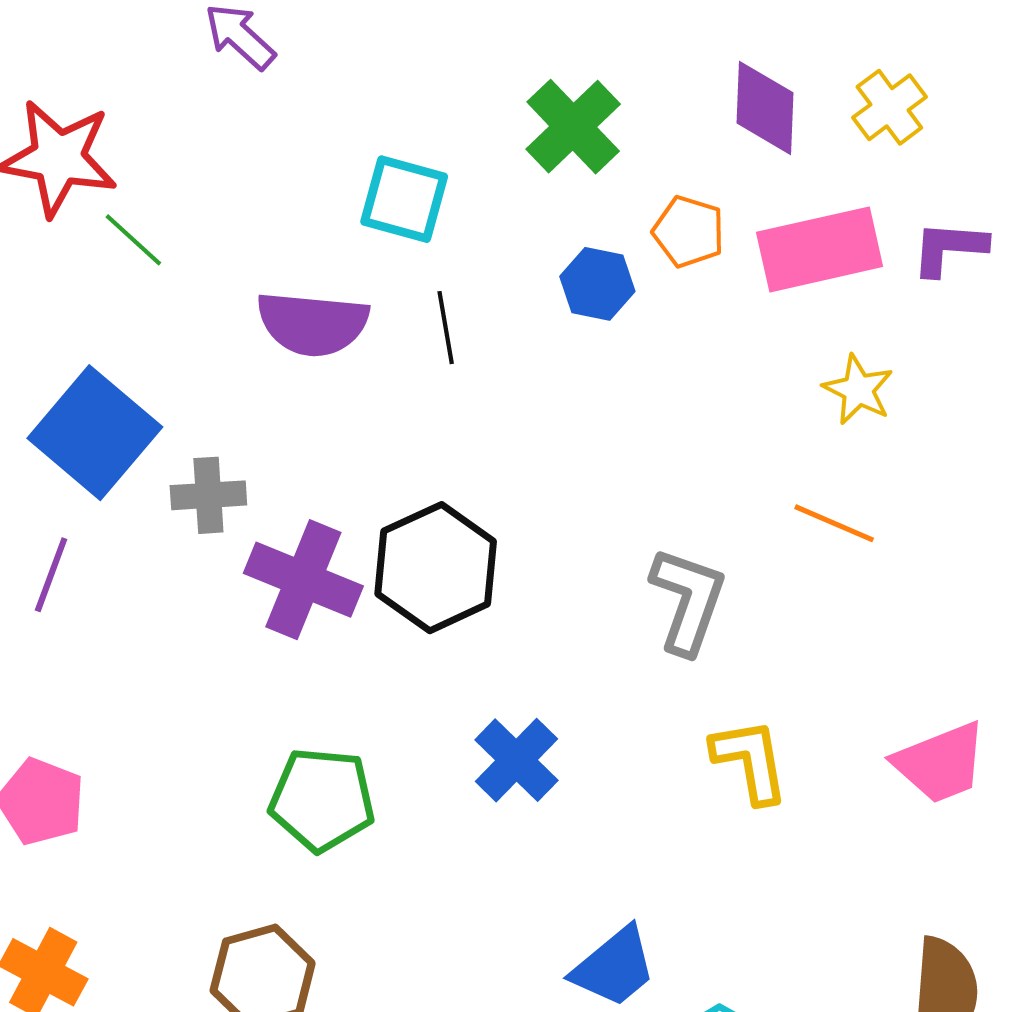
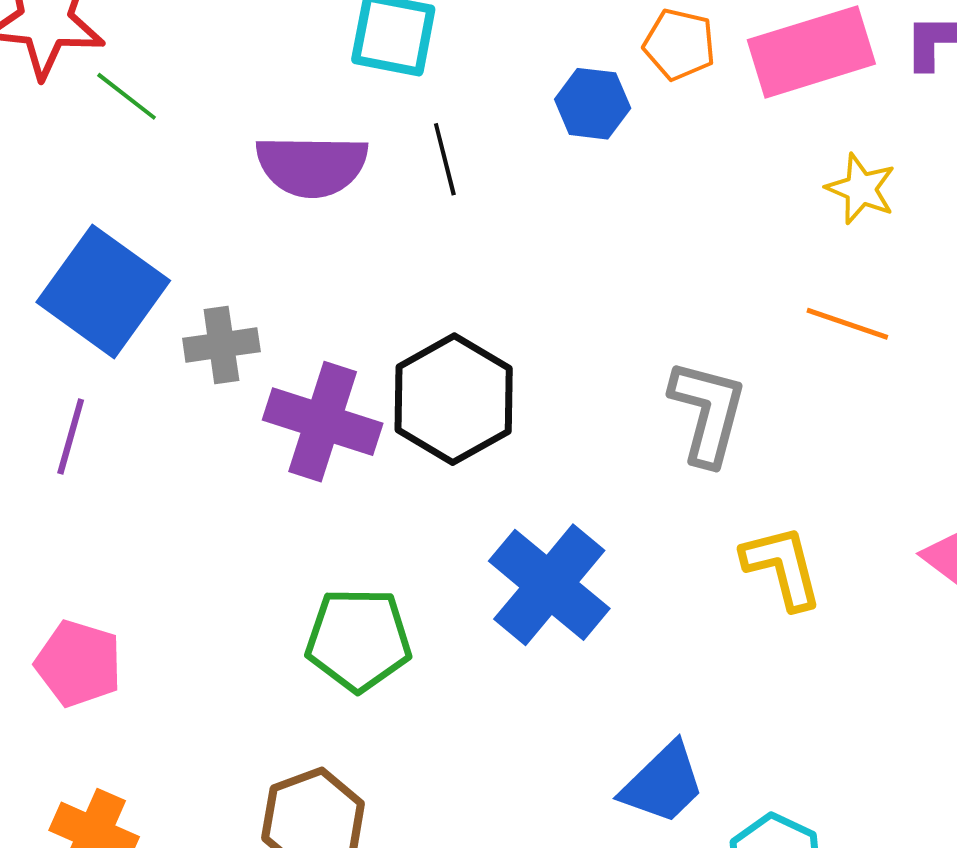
blue cross: (516, 760) -> (549, 585), size x1.4

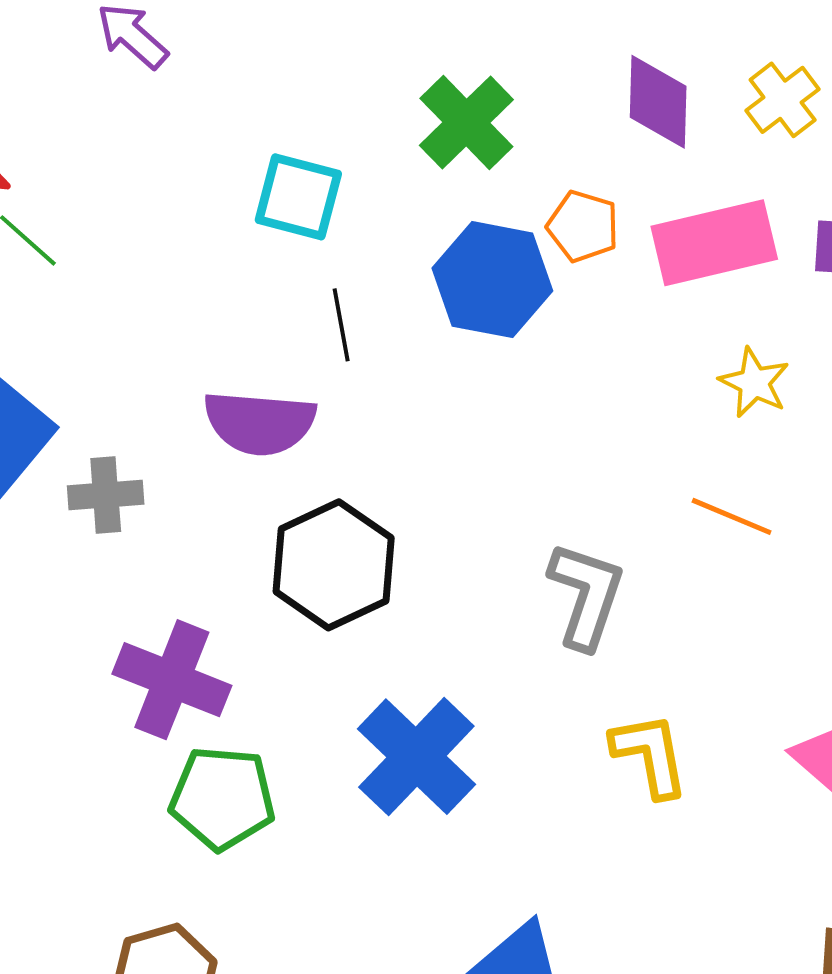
blue hexagon: (593, 104) -> (492, 280), size x1.6
purple semicircle: (312, 166) -> (260, 423), moved
purple cross: (323, 422) -> (172, 680), moved

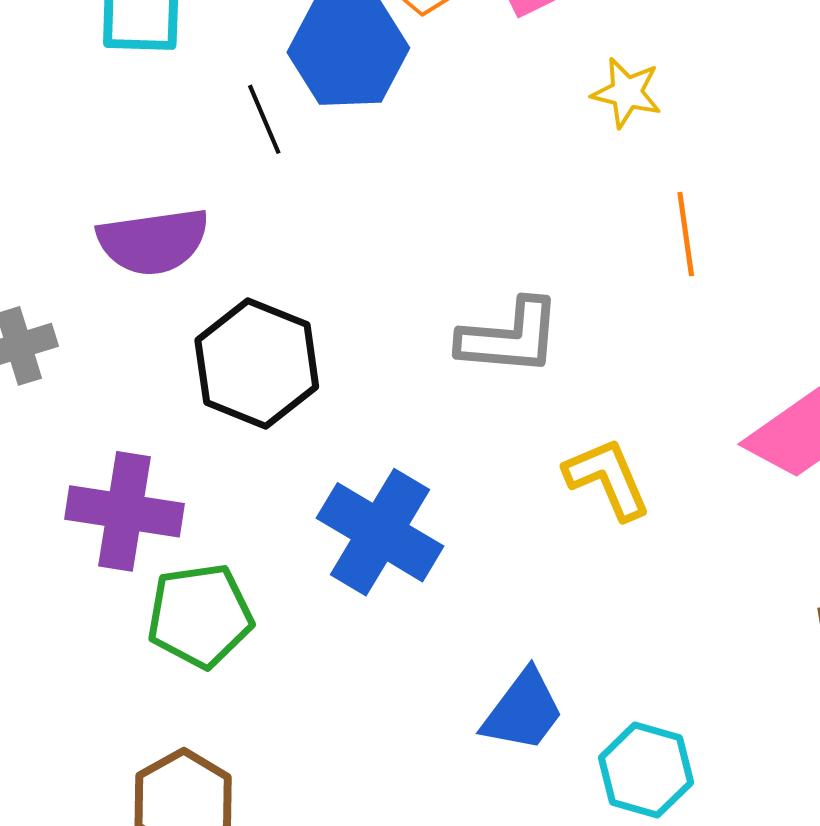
black line: (341, 325) -> (264, 119), moved
orange line: (732, 516) -> (686, 234), moved, turned 72
gray L-shape: (586, 595) -> (510, 337), turned 89

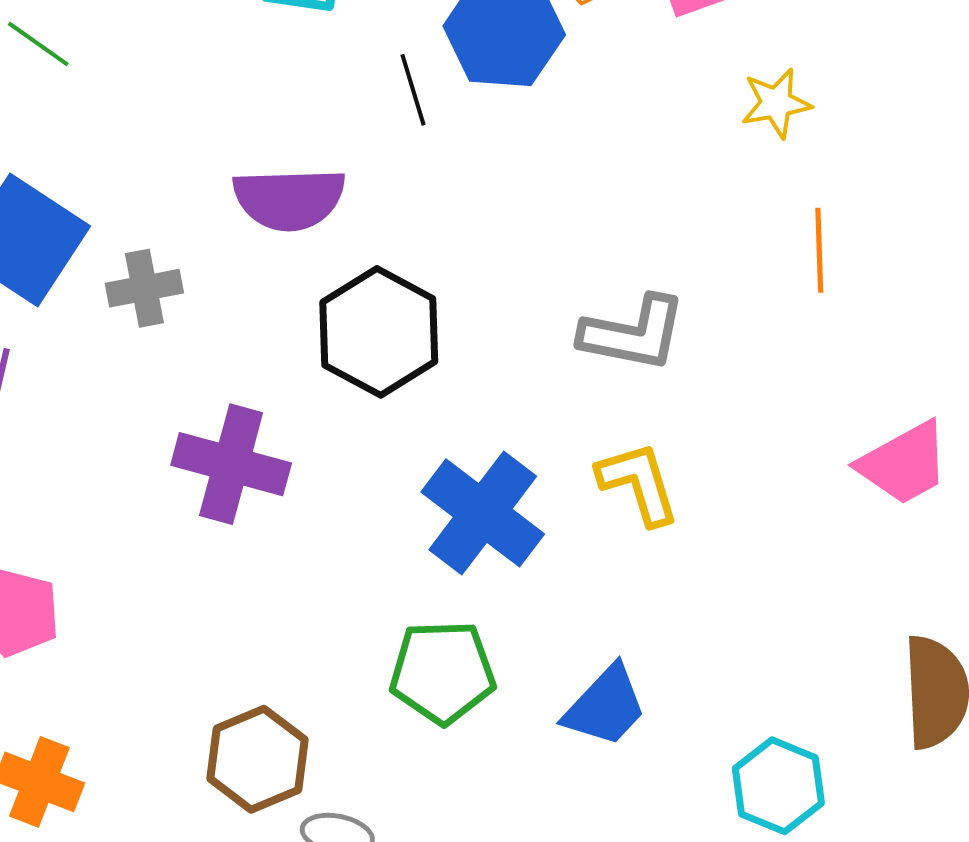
yellow star: (627, 93) -> (776, 103), turned -30
yellow L-shape: (607, 479) -> (638, 483), moved
green pentagon: (200, 616) -> (442, 672), moved
cyan hexagon: (646, 770) -> (778, 786), moved

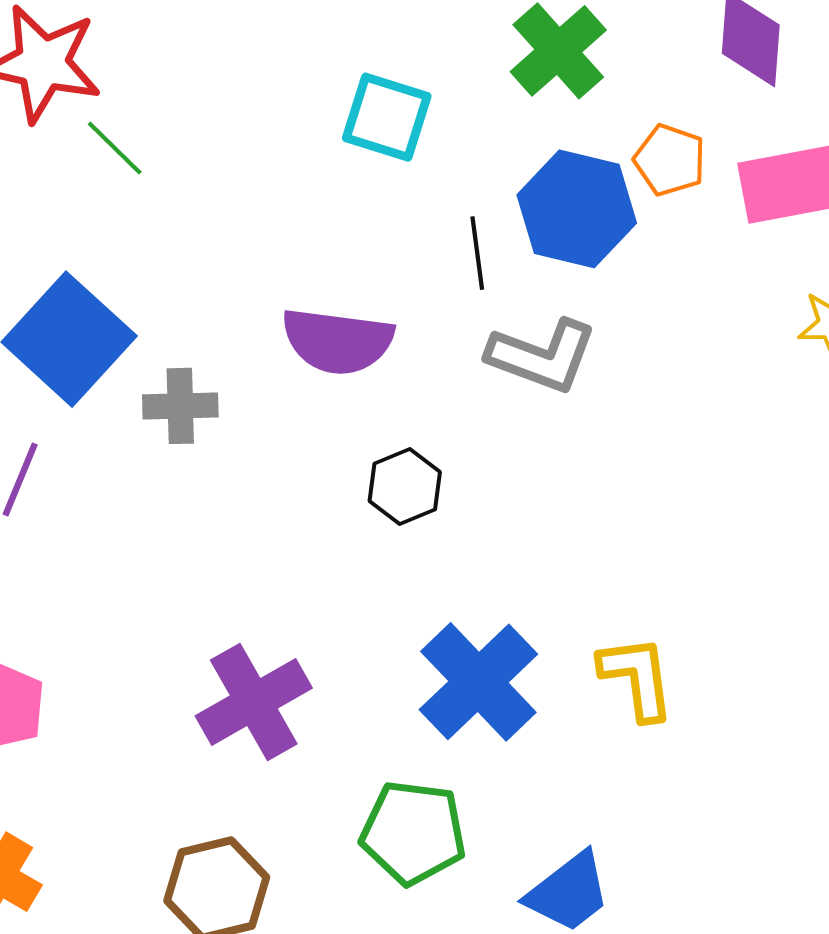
black hexagon: (379, 332) -> (405, 486), size x0.6
gray L-shape: (633, 333) -> (542, 356), moved
purple cross: (231, 464) -> (254, 702), moved, turned 36

